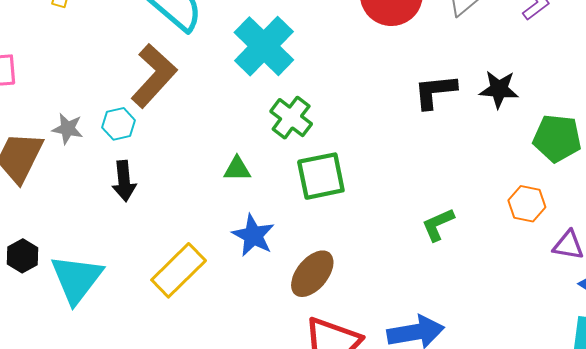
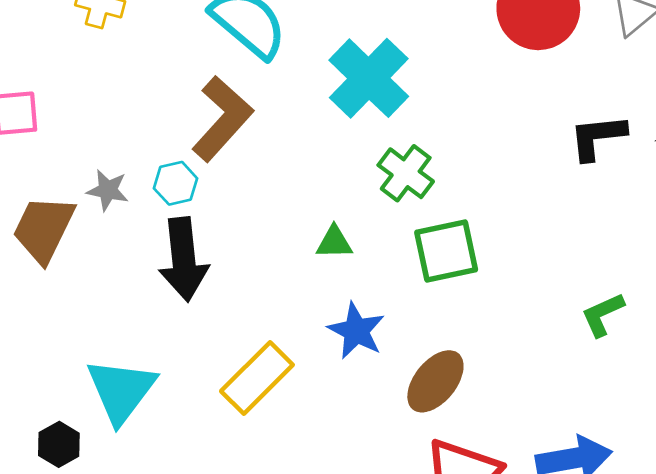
black arrow: (124, 181) -> (183, 259), size x1.5
black hexagon: (22, 256) -> (59, 444), moved

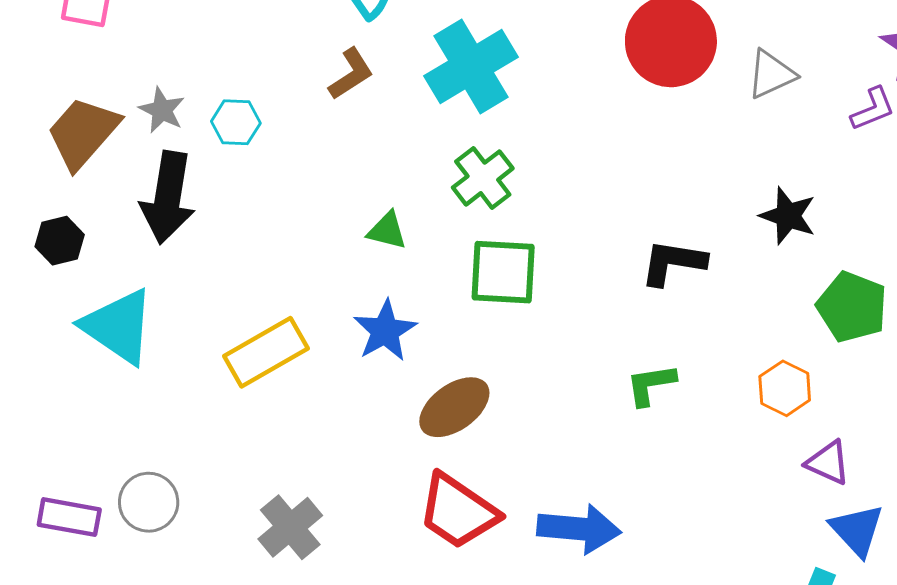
brown L-shape: (222, 119) -> (351, 74), moved, size x0.6
black L-shape: (598, 137) -> (673, 263), moved
black arrow: (183, 259) -> (168, 197), moved
cyan triangle: (121, 390) -> (118, 326), turned -48
black hexagon: (59, 444) -> (60, 241), moved

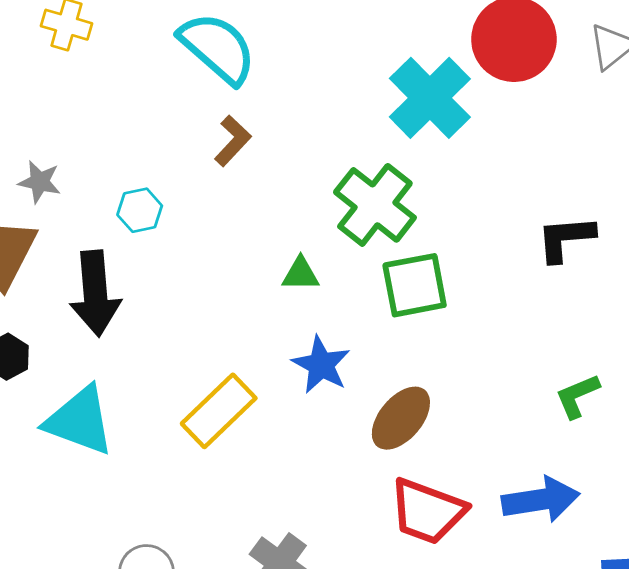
cyan cross: (471, 67) -> (430, 98), moved
gray star: (162, 110) -> (40, 182), moved
green cross: (483, 178) -> (375, 205), size x1.4
green L-shape: (651, 384) -> (577, 396), moved

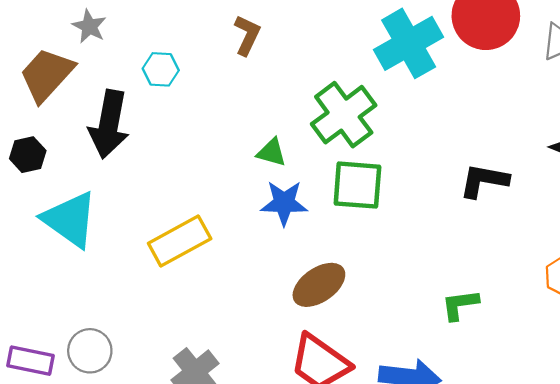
brown L-shape: (233, 141) -> (247, 35), turned -33
blue star: (321, 365) -> (284, 203), moved, turned 30

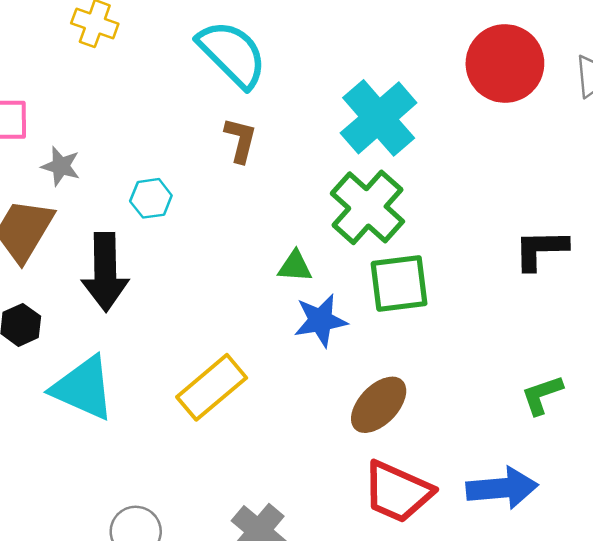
cyan cross: (409, 43) -> (379, 118), moved

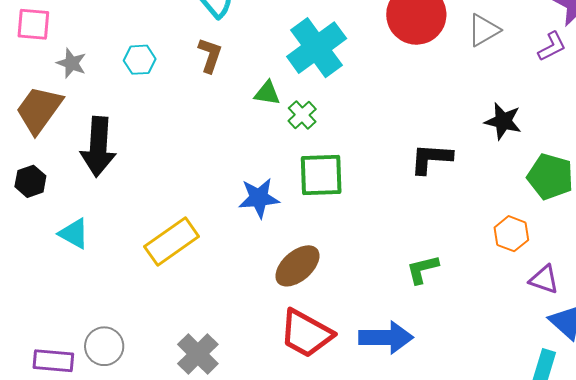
cyan hexagon: (151, 198) -> (140, 60), moved
green cross: (367, 207) -> (302, 115), size x0.5
green triangle: (295, 266) -> (267, 93), moved
cyan triangle: (83, 388) -> (74, 234), size x0.6

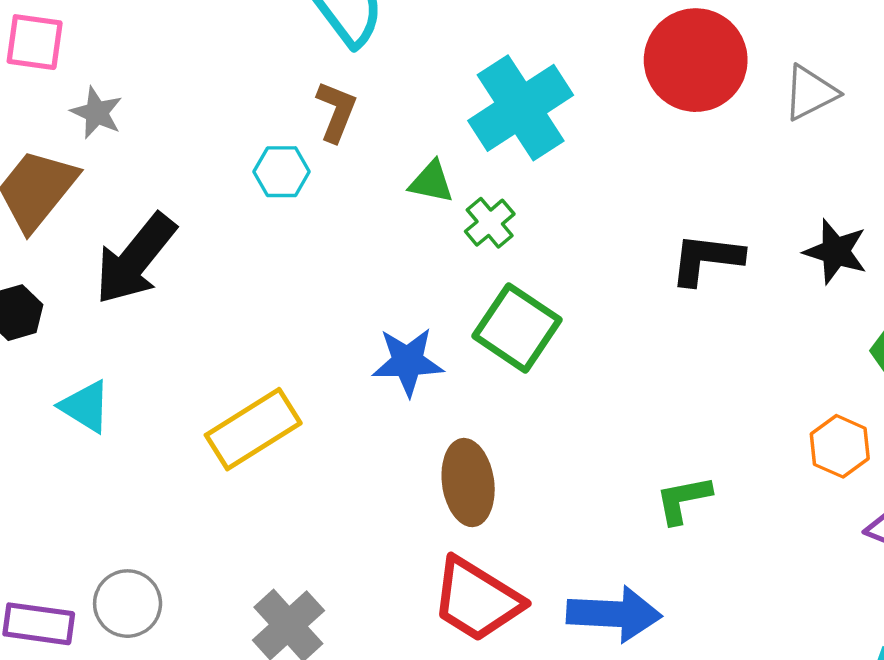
cyan hexagon: (140, 60) -> (281, 172), moved
black arrow: (98, 147) -> (135, 259), turned 32
black L-shape: (431, 159) -> (706, 259), moved
green square: (321, 175) -> (517, 328), turned 33
brown ellipse: (297, 266) -> (468, 483), turned -60

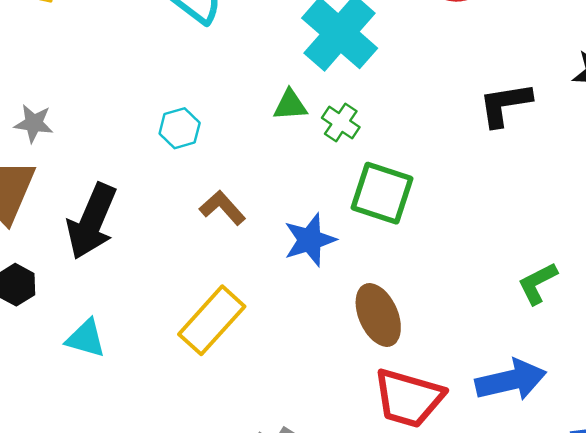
brown L-shape: (336, 111) -> (222, 208), moved, turned -48

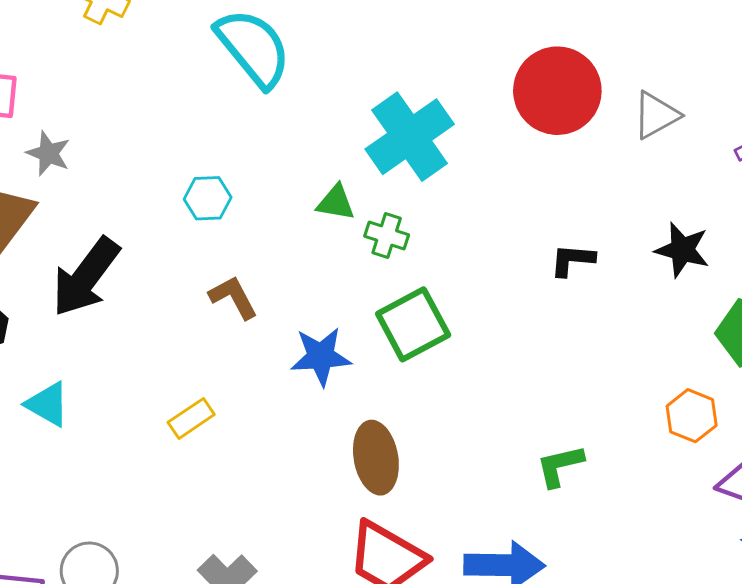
black L-shape: (505, 104) -> (572, 260), size x0.7
green cross: (341, 123) -> (387, 235), turned -30
green square: (382, 193) -> (413, 324), turned 30
yellow rectangle: (212, 320) -> (191, 418), size x0.6

